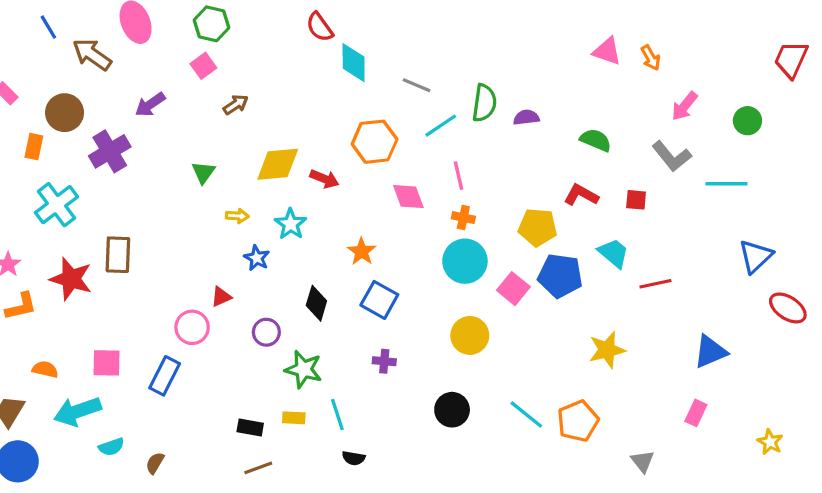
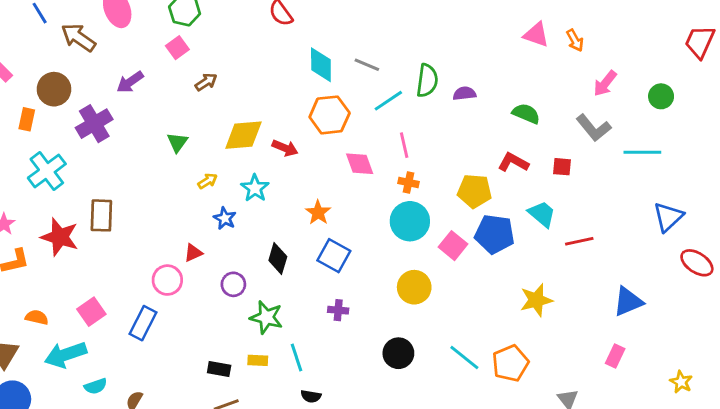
cyan diamond: (354, 63) -> (321, 65), moved
yellow arrow: (237, 216) -> (208, 181), turned -36
pink square: (107, 363) -> (91, 312), turned -36

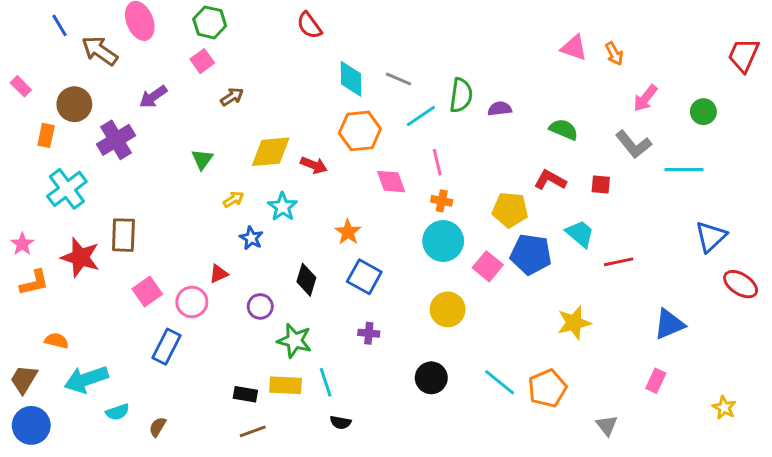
pink square: (91, 312) -> (147, 292), moved
yellow rectangle: (258, 360) -> (286, 385), size x1.5

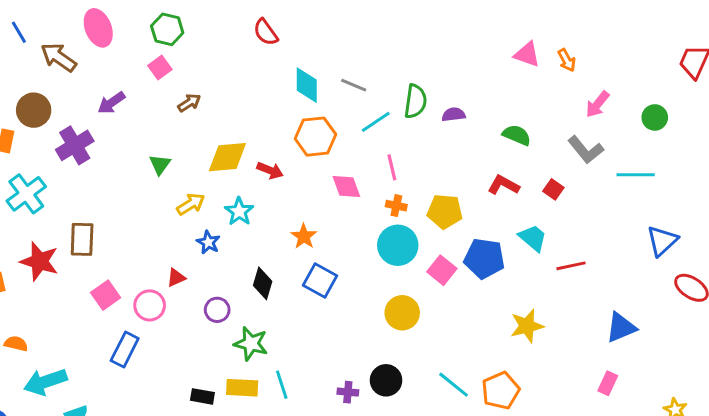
red square: (601, 184) -> (553, 189), turned 30
yellow arrow: (233, 199) -> (191, 204), size x1.4
yellow pentagon: (510, 210) -> (445, 211), moved
purple cross: (369, 333) -> (348, 392), moved

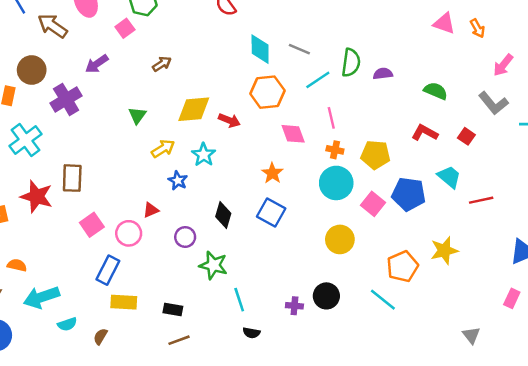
pink square: (160, 68) -> (125, 28), moved
orange star: (304, 236) -> (272, 173), moved
yellow rectangle: (242, 388) -> (124, 302), moved
orange pentagon: (501, 391) -> (403, 266), moved

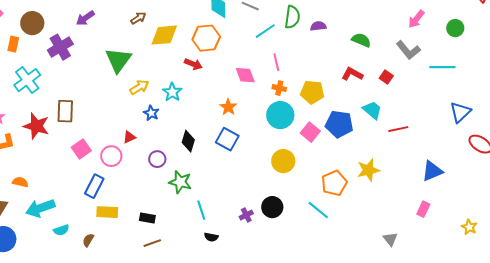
orange hexagon: (267, 92) -> (206, 38), moved
yellow diamond: (194, 109) -> (164, 35), moved
green triangle: (137, 115) -> (118, 60), size x1.8
purple cross: (294, 306) -> (246, 215), turned -32

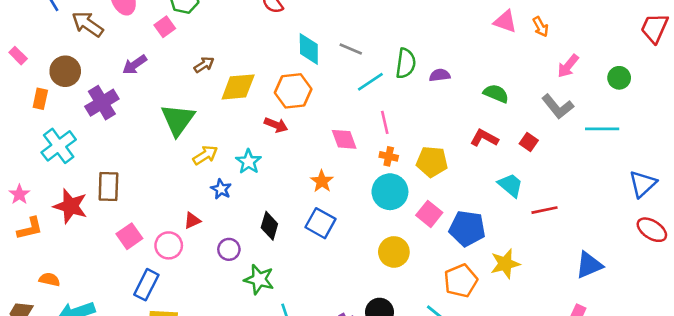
blue triangle: (460, 112) -> (643, 184), moved
blue pentagon: (339, 124) -> (467, 228), moved

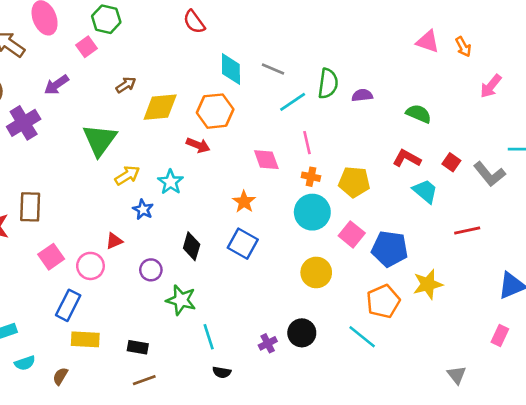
gray L-shape: (558, 107) -> (489, 174), moved
cyan trapezoid: (510, 185) -> (425, 191), moved

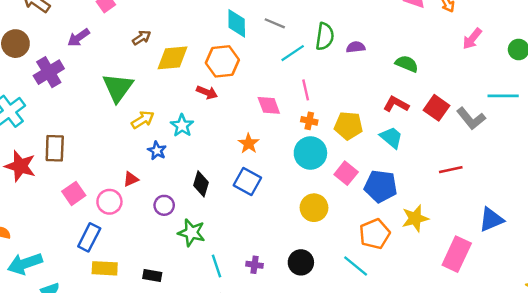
red square: (451, 162) -> (437, 108), size x1.5
cyan trapezoid: (425, 191) -> (391, 138), moved
pink rectangle: (500, 335) -> (457, 254), moved, size x1.8
purple cross: (268, 343) -> (255, 265), moved, turned 35

